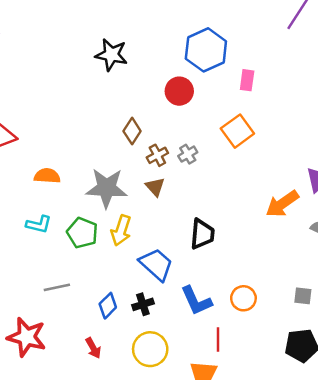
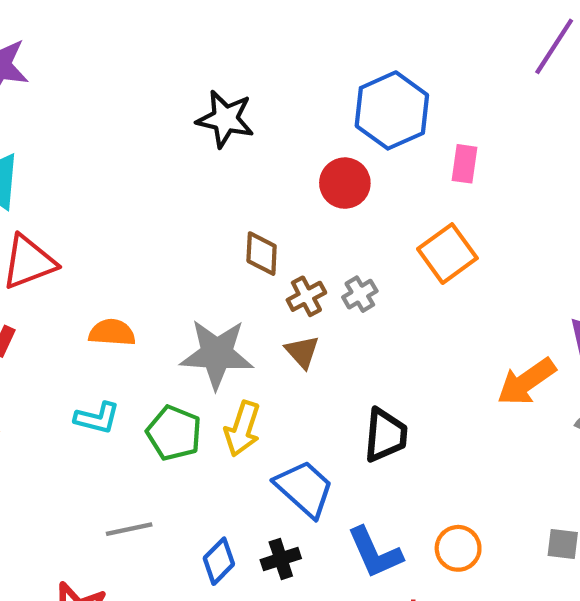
brown diamond: (132, 131) -> (262, 254), turned -30

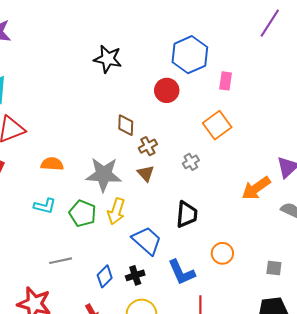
gray cross: (360, 294) -> (191, 162), moved
orange circle: (458, 548) -> (222, 253), moved

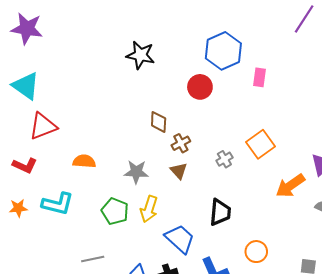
orange square: (217, 125) -> (261, 144), moved
gray star: (104, 174) -> (136, 172), size x0.7
cyan L-shape: (45, 206) -> (58, 204), moved, size x1.4

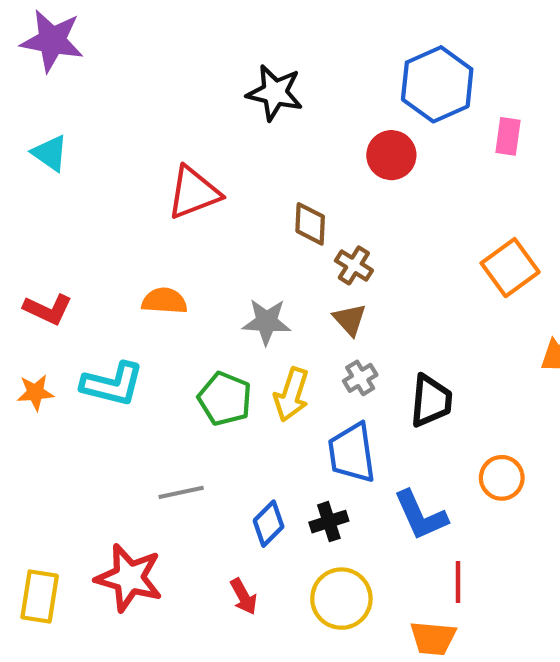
cyan triangle: (26, 86) -> (50, 153), size x0.7
red triangle: (43, 126) -> (194, 193), moved
brown cross: (181, 143) -> (354, 265), turned -30
gray cross: (224, 159) -> (360, 378), moved
blue trapezoid: (180, 239) -> (352, 453), turned -140

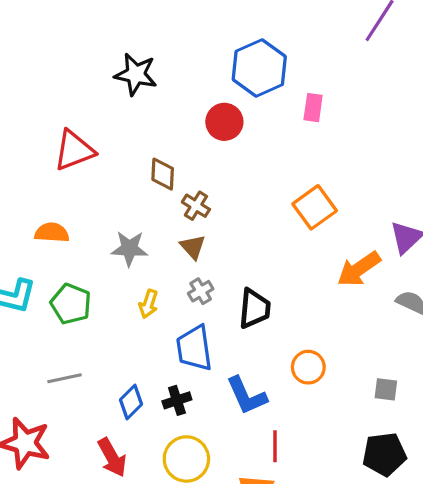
yellow arrow: (291, 395) -> (148, 304), size x0.7
green pentagon: (225, 399) -> (71, 304), moved
red arrow: (244, 597) -> (112, 457), size x1.4

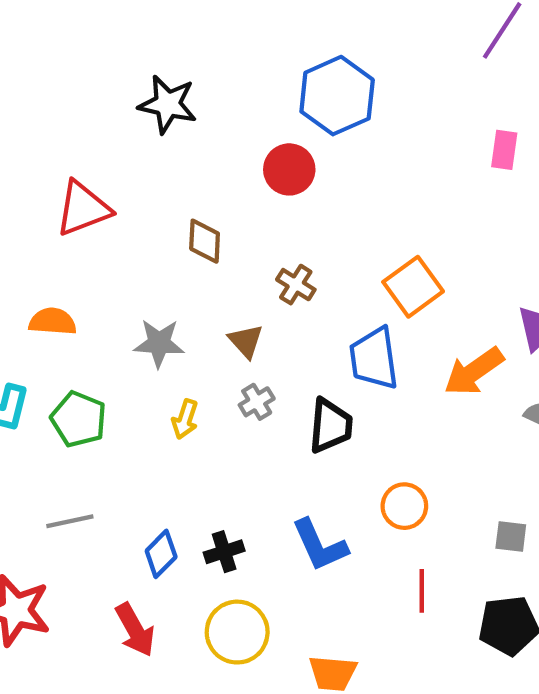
pink rectangle: (313, 108) -> (504, 150), moved
brown cross: (196, 206) -> (296, 285), moved
blue trapezoid: (194, 348) -> (374, 358), moved
red line: (275, 446) -> (422, 591), moved

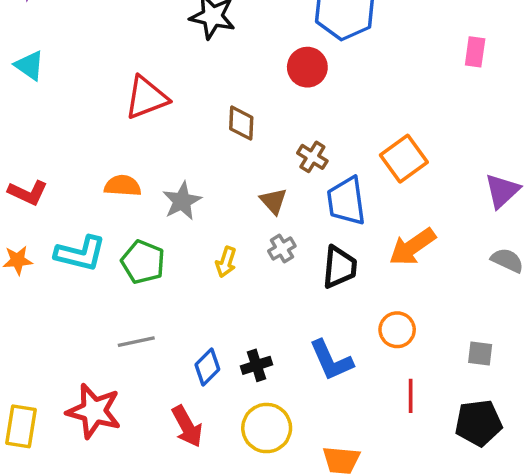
gray star: (159, 343) -> (182, 201), moved, turned -30
blue trapezoid: (374, 358) -> (346, 201), moved
orange arrow: (474, 371) -> (412, 247), moved

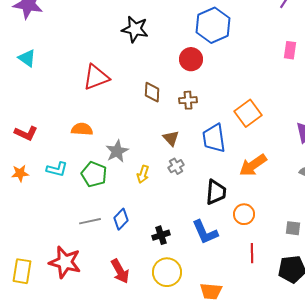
brown cross: (312, 157) -> (188, 100), moved, turned -36
gray star: (182, 201) -> (117, 151), moved
cyan L-shape: (80, 254) -> (57, 169), size x0.7
black trapezoid: (340, 267) -> (216, 192), moved
blue diamond: (207, 367) -> (121, 219), moved

